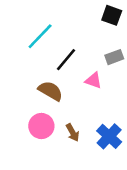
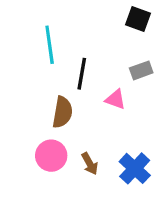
cyan line: (40, 36) -> (50, 45), turned -52
black line: (66, 60) -> (82, 74), turned -30
brown semicircle: (50, 91) -> (62, 112), turned 70

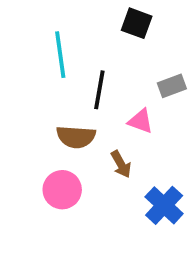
black square: (138, 19) -> (137, 23), moved
brown semicircle: (62, 112) -> (76, 137), turned 84
brown arrow: (90, 164) -> (121, 164), moved

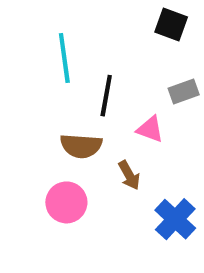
black square: (137, 23) -> (171, 25), moved

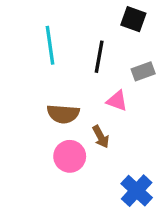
black line: (106, 96) -> (99, 57), moved
pink circle: (66, 202) -> (70, 156), moved
blue cross: (175, 219) -> (137, 191), moved

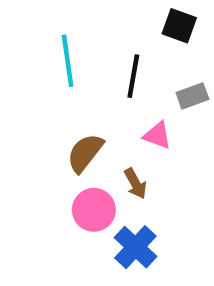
brown semicircle: (63, 114) -> (85, 153), turned 124
blue cross: (137, 191) -> (135, 247), moved

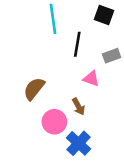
cyan line: (68, 61) -> (53, 19), moved
brown semicircle: (85, 153) -> (34, 89), moved

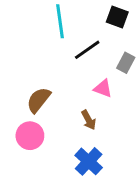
black line: (77, 44) -> (87, 50), turned 45
gray rectangle: (112, 56) -> (126, 63), turned -42
pink circle: (54, 122) -> (30, 136), moved

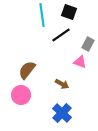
black square: (117, 17) -> (69, 12), moved
pink triangle: (103, 88) -> (80, 62), moved
brown arrow: (89, 120) -> (62, 84), turned -32

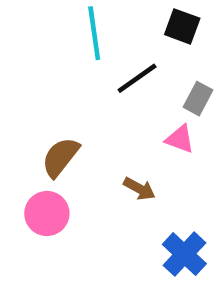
black square: (69, 12) -> (182, 26), moved
blue cross: (62, 113) -> (184, 254), moved

